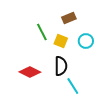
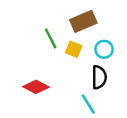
brown rectangle: (69, 18) -> (83, 21), size x1.5
black semicircle: (61, 66) -> (99, 77), moved

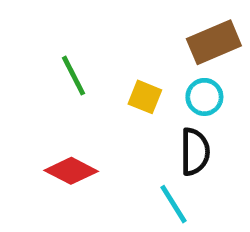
brown rectangle: (83, 21) -> (214, 42), moved
green line: (51, 38) -> (73, 76), moved

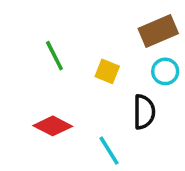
cyan circle: (204, 97) -> (165, 71), moved
cyan line: (173, 204) -> (109, 151), moved

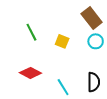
brown rectangle: (158, 31) -> (92, 18), turned 75
black semicircle: (144, 112) -> (94, 82), moved

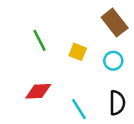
cyan circle: (96, 41) -> (113, 61), moved
red diamond: (30, 73) -> (38, 91), turned -30

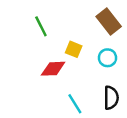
green line: (39, 40) -> (41, 26), moved
red diamond: (38, 91) -> (53, 69), moved

